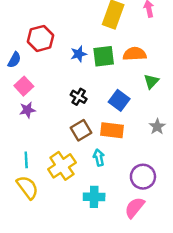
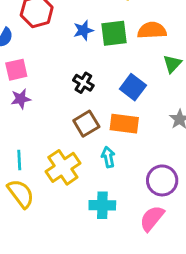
pink square: (24, 86) -> (16, 70), turned 30

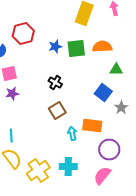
green triangle: (172, 64) -> (116, 70), turned 48
blue square: (133, 87) -> (103, 93), moved
orange rectangle: (124, 124) -> (92, 126), moved
yellow cross: (63, 167) -> (38, 171), moved

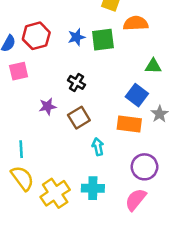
red hexagon: (23, 34) -> (36, 36), moved
orange semicircle: (102, 47) -> (136, 23), moved
purple star: (12, 94) -> (48, 106), moved
orange rectangle: (92, 126) -> (129, 124), moved

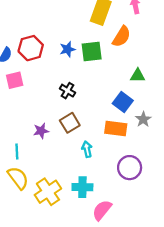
orange semicircle: (136, 23) -> (122, 37), turned 125
purple star: (48, 106) -> (41, 131), moved
pink semicircle: (136, 200) -> (102, 210), moved

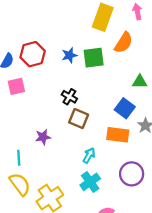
brown square: (70, 123) -> (79, 119), moved, turned -36
cyan arrow: (87, 149) -> (89, 155), turned 42
cyan cross: (82, 187) -> (90, 182), moved, turned -36

